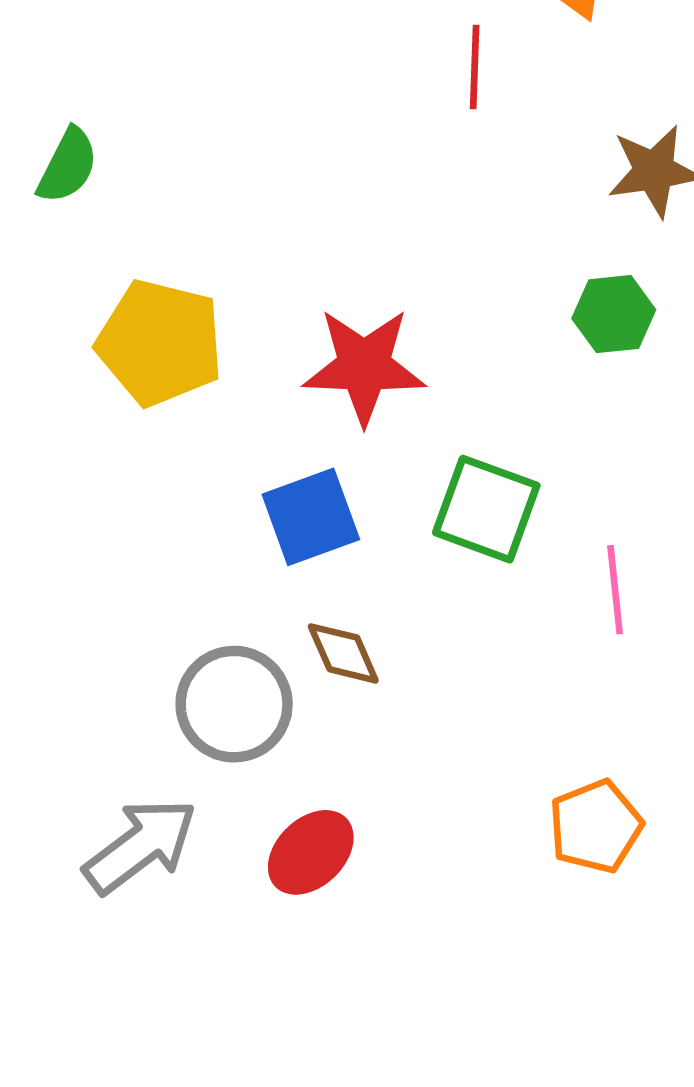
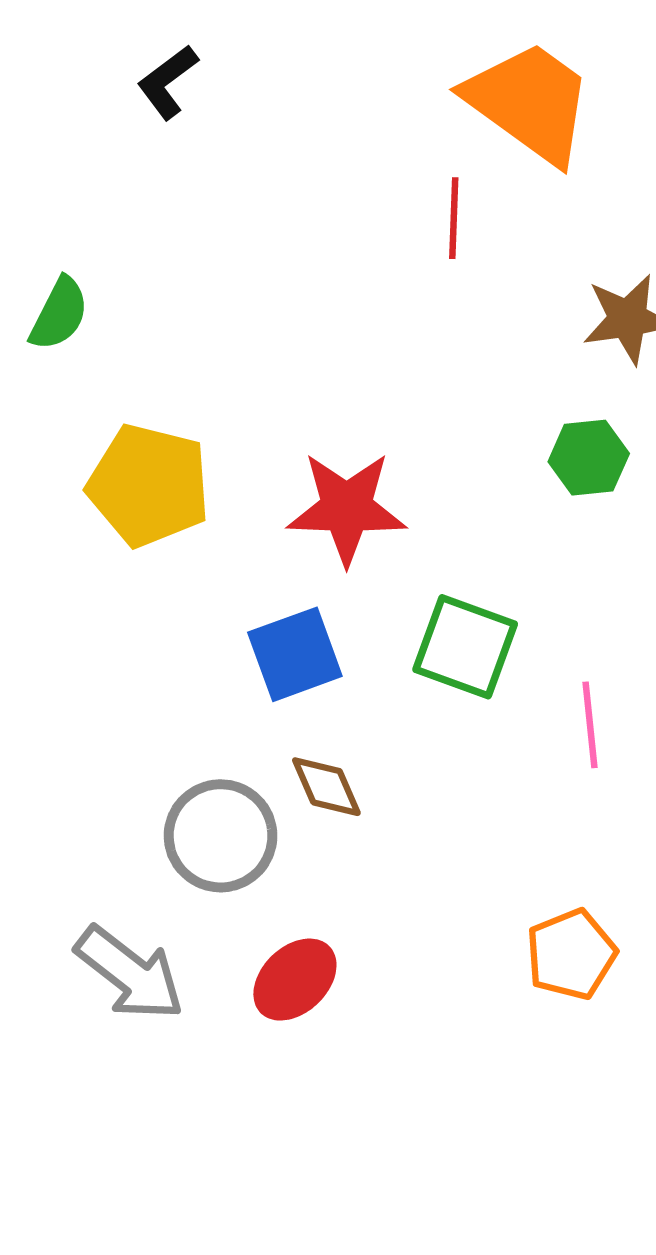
gray arrow: (140, 846) -> (130, 973), turned 75

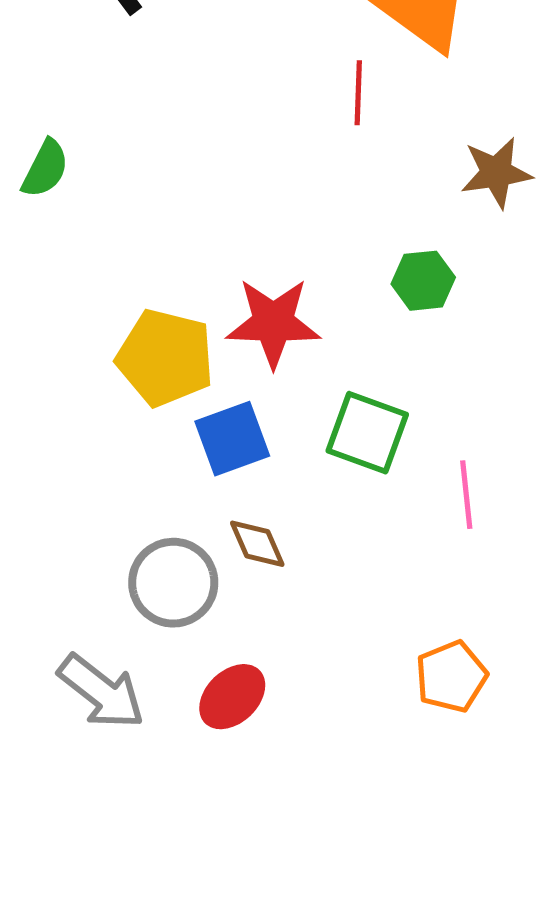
green hexagon: (589, 458) -> (423, 281), moved
yellow pentagon: (149, 485) -> (165, 358), moved

